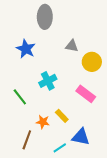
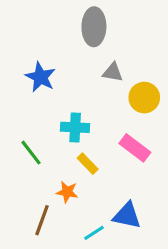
gray ellipse: (45, 17) -> (94, 27), moved
cyan cross: (48, 81) -> (75, 127), turned 30
yellow rectangle: (62, 116) -> (88, 164), moved

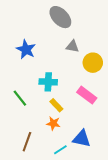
gray ellipse: (94, 27) -> (60, 17), turned -45
orange star: (67, 192) -> (53, 123), moved

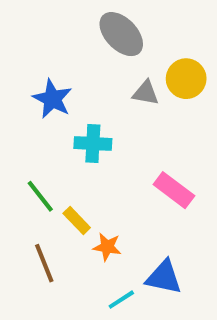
yellow circle: (93, 63) -> (186, 79), moved
cyan cross: (48, 82) -> (93, 144), moved
yellow rectangle: (56, 105) -> (77, 221), moved
brown line: (27, 142) -> (44, 263), moved, turned -42

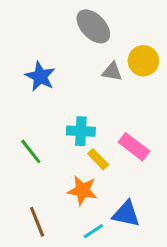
cyan cross: (93, 144) -> (81, 131), moved
yellow rectangle: (77, 221) -> (98, 159), moved
orange star: (107, 247) -> (82, 190), size x1.4
brown line: (44, 263) -> (37, 222), moved

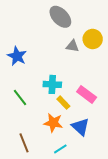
blue star: (40, 76) -> (17, 56), moved
blue triangle: (126, 214) -> (81, 127), moved, turned 30

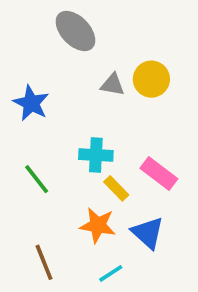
gray ellipse: (60, 17) -> (75, 31), moved
yellow circle: (93, 39) -> (151, 79), moved
gray triangle: (72, 46) -> (113, 85), moved

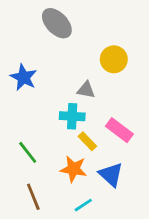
gray triangle: (113, 85) -> (86, 90), moved
green line: (37, 179) -> (28, 152), moved

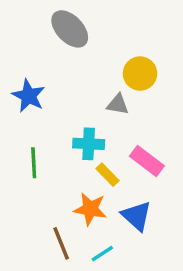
gray triangle: (86, 90) -> (118, 104), moved
green line: (28, 152) -> (34, 163), moved, turned 35
brown line: (33, 197) -> (61, 243), moved

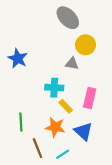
gray ellipse: (70, 29) -> (68, 18), moved
pink rectangle: (147, 161) -> (90, 98), turned 66
green line: (34, 163) -> (21, 122), moved

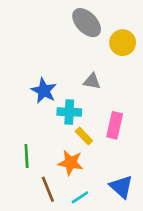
yellow circle: (86, 45) -> (123, 43), moved
blue star: (18, 58) -> (44, 91), moved
blue triangle: (83, 131) -> (121, 187), moved

